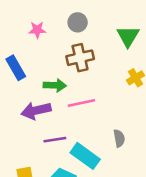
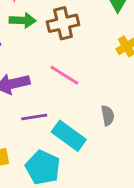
green arrow: (55, 85) -> (23, 20), moved
pink line: (81, 103) -> (64, 75), turned 44

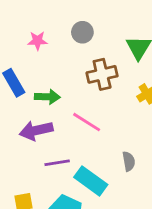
green arrow: (23, 20) -> (47, 97), moved
brown cross: (63, 23) -> (102, 74), moved

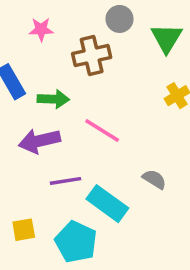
gray circle: (82, 32) -> (120, 19), moved
brown cross: (102, 74) -> (92, 56), moved
gray semicircle: (129, 161) -> (154, 179), turned -48

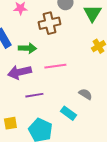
pink line: (102, 130) -> (55, 66), turned -40
cyan rectangle: (107, 204) -> (68, 113), moved, size x0.7

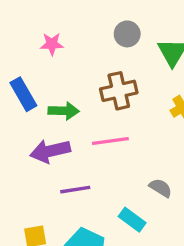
brown cross: (49, 23) -> (119, 91), moved

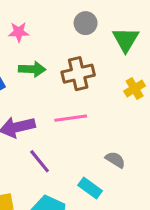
green arrow: (64, 111) -> (32, 69), moved
purple line: (75, 190) -> (40, 161), turned 60

